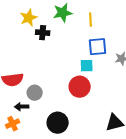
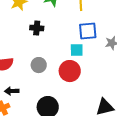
black cross: (43, 33) -> (37, 28), moved
gray circle: (35, 93) -> (39, 65), moved

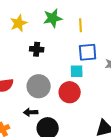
gray circle: (39, 65) -> (39, 86), size x1.5
black arrow: (12, 91) -> (31, 112), moved

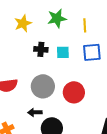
cyan square: (77, 71) -> (63, 52), moved

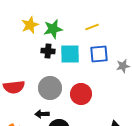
green star: (57, 18) -> (53, 29), moved
yellow line: (85, 25) -> (92, 27), turned 72
cyan square: (63, 52) -> (70, 54), size x1.5

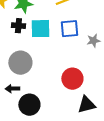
red circle: (81, 94) -> (72, 79), moved

